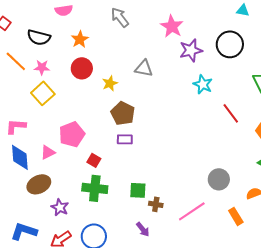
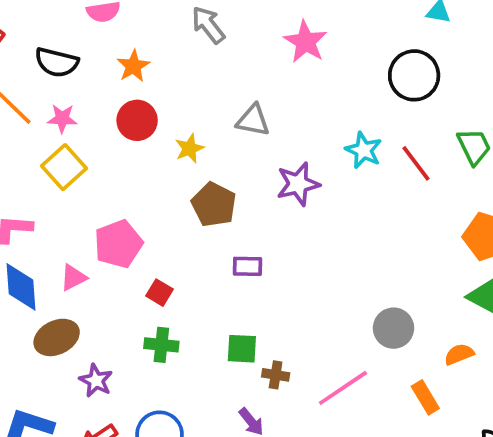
purple star: (191, 50) -> (298, 184), moved
red line: (231, 113) -> (416, 163), moved
purple rectangle: (125, 139) -> (247, 266), moved
green cross: (95, 188) -> (161, 345), size x0.7

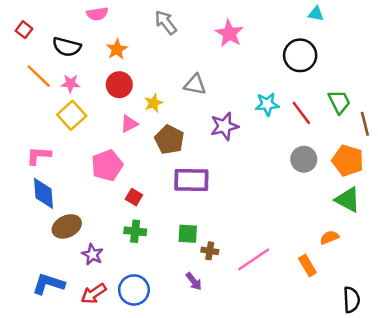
cyan star: (364, 150) -> (267, 104), turned -30
purple rectangle: (247, 266) -> (191, 180), size x1.8
pink triangle: (73, 278) -> (129, 124), moved
gray circle: (393, 328) -> (304, 159), moved

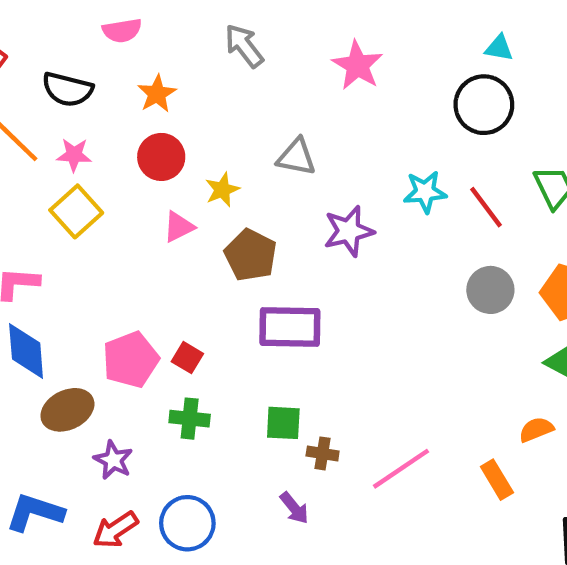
cyan triangle: (316, 14) -> (499, 48), moved
pink pentagon: (107, 165) -> (131, 360), moved

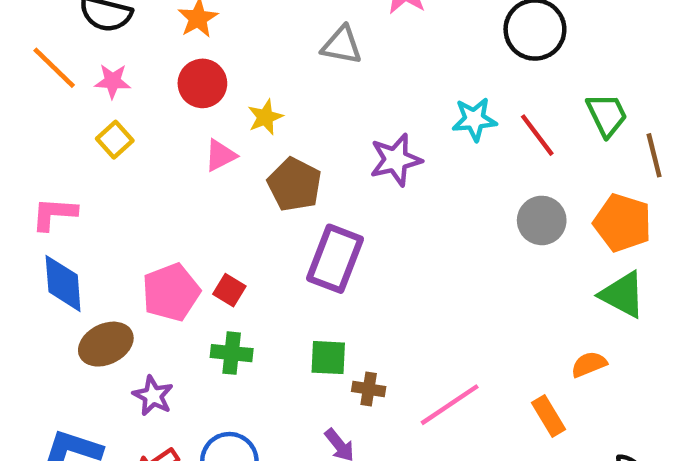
gray triangle: (296, 157) -> (342, 45), moved
yellow square: (76, 211) -> (115, 140), size x0.7
purple rectangle: (290, 327) -> (335, 259), turned -70

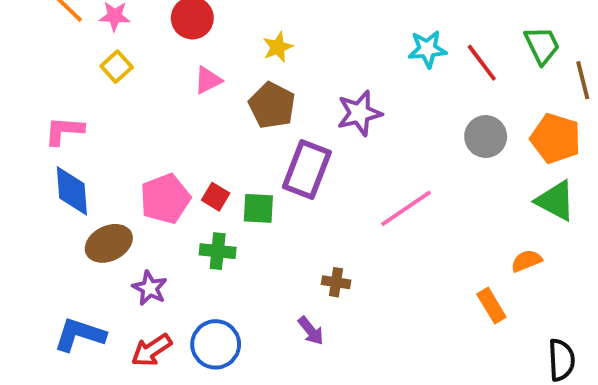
yellow star: (265, 117) -> (278, 47), moved
purple star: (396, 160) -> (359, 113), moved
green square: (328, 358) -> (258, 208), moved
pink line: (450, 405) -> (406, 208), moved

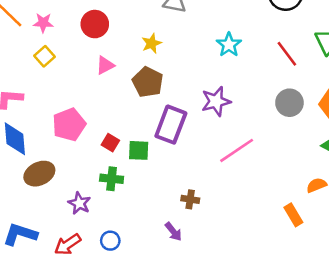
cyan star: (427, 49) -> (229, 45), moved, turned -30
purple star: (359, 113) -> (216, 101), moved
pink pentagon: (165, 199) -> (69, 125), moved
purple star: (150, 288) -> (79, 203), moved
blue circle: (216, 344) -> (110, 241), size x0.6

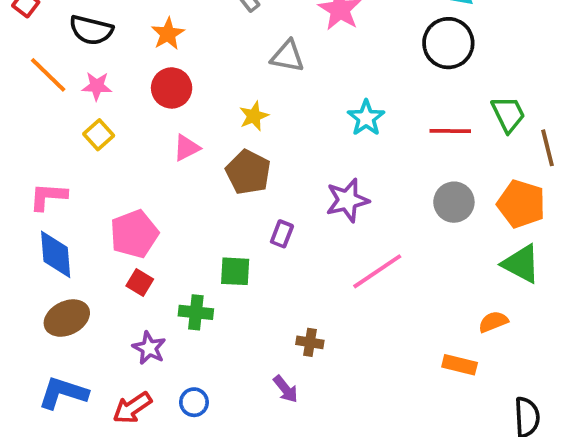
red line: (287, 54) -> (450, 131), turned -52
purple rectangle: (171, 125) -> (282, 234), size x0.5
red square: (110, 143) -> (140, 283), moved
brown ellipse: (39, 174) -> (67, 318), moved
orange rectangle: (293, 215) -> (460, 365), turned -45

